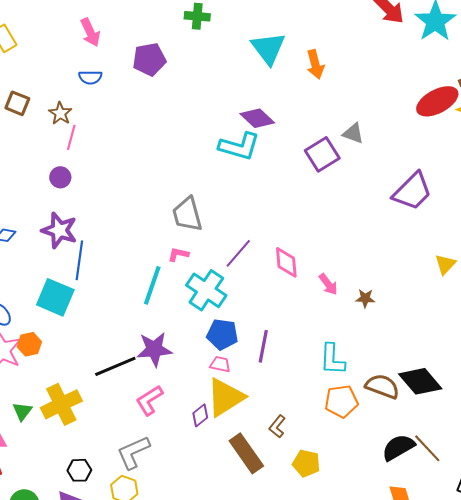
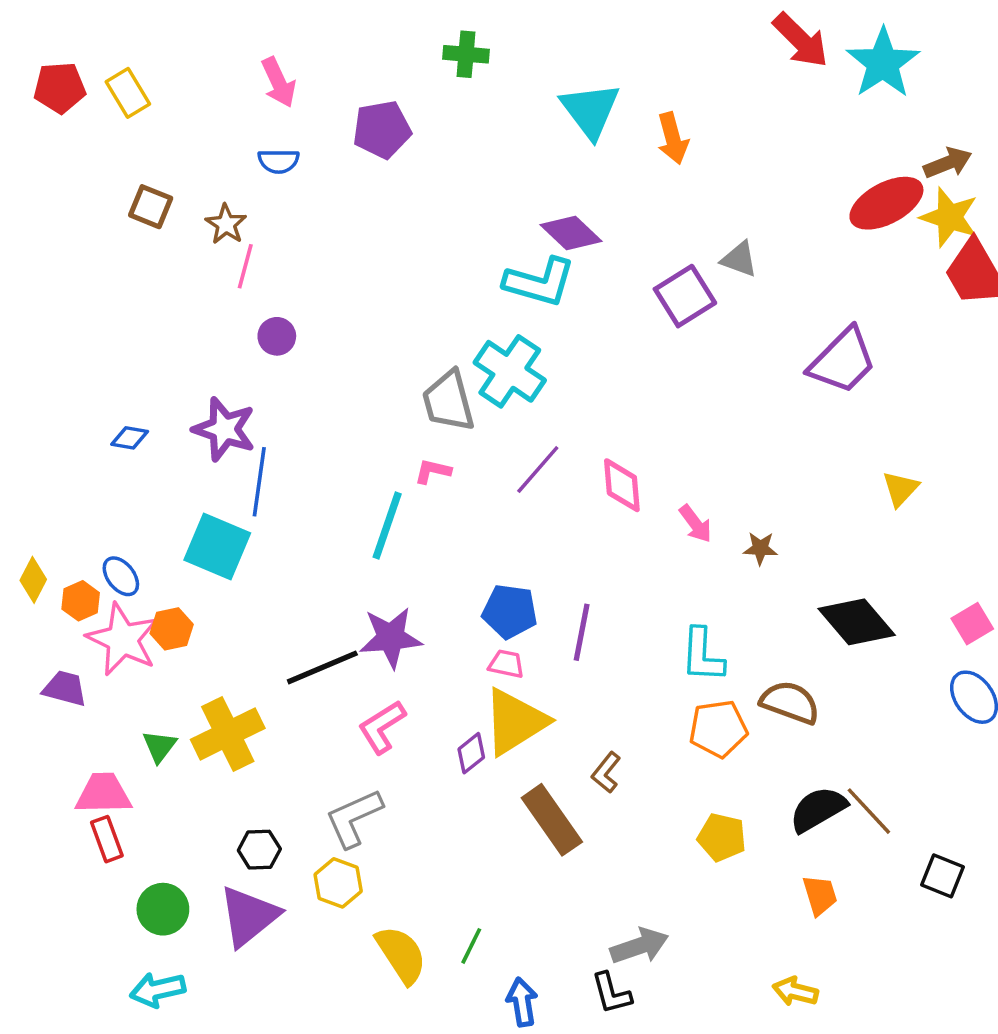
purple circle: (60, 177) -> (277, 336), moved
cyan cross: (206, 290) -> (510, 371), moved
black diamond: (420, 381) -> (857, 622), moved
yellow pentagon: (306, 463) -> (722, 837), moved

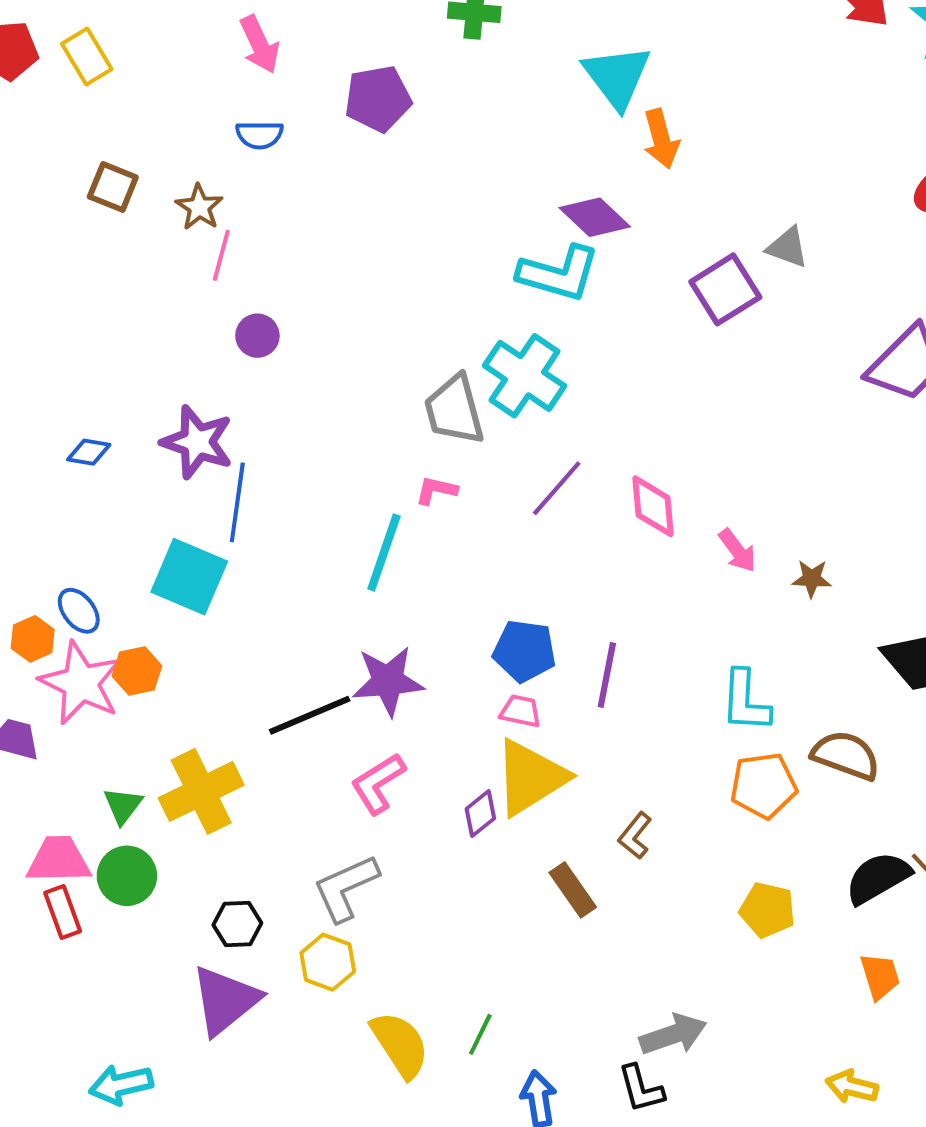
orange arrow: (673, 138) -> (661, 139), moved
brown rectangle: (552, 820) -> (573, 890), size x0.7
green circle: (163, 909) -> (127, 876), moved

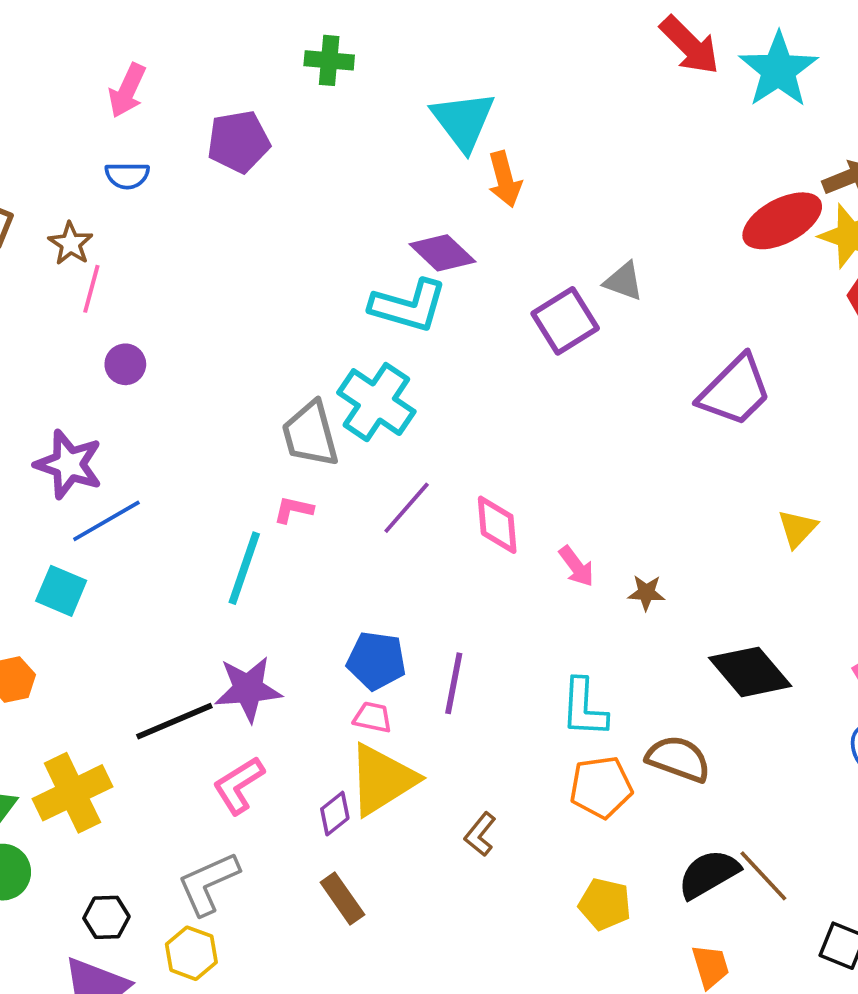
pink arrow: (259, 44) -> (127, 91), turned 50
blue line: (237, 502) -> (106, 521), turned 52
cyan square: (189, 577) -> (61, 591), size x0.7
brown rectangle: (573, 890) -> (342, 898), moved

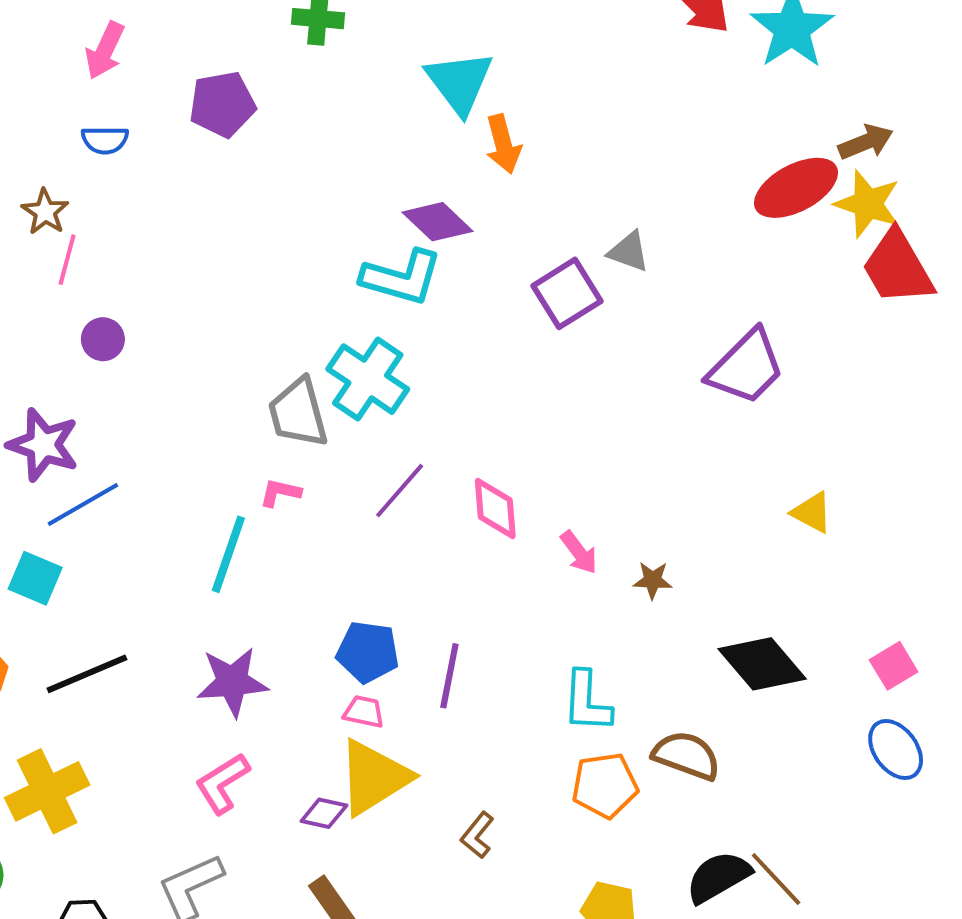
yellow triangle: (797, 529) -> (812, 512), turned -45
black line: (174, 721) -> (87, 674), moved
purple diamond: (335, 814) -> (324, 813), turned 51

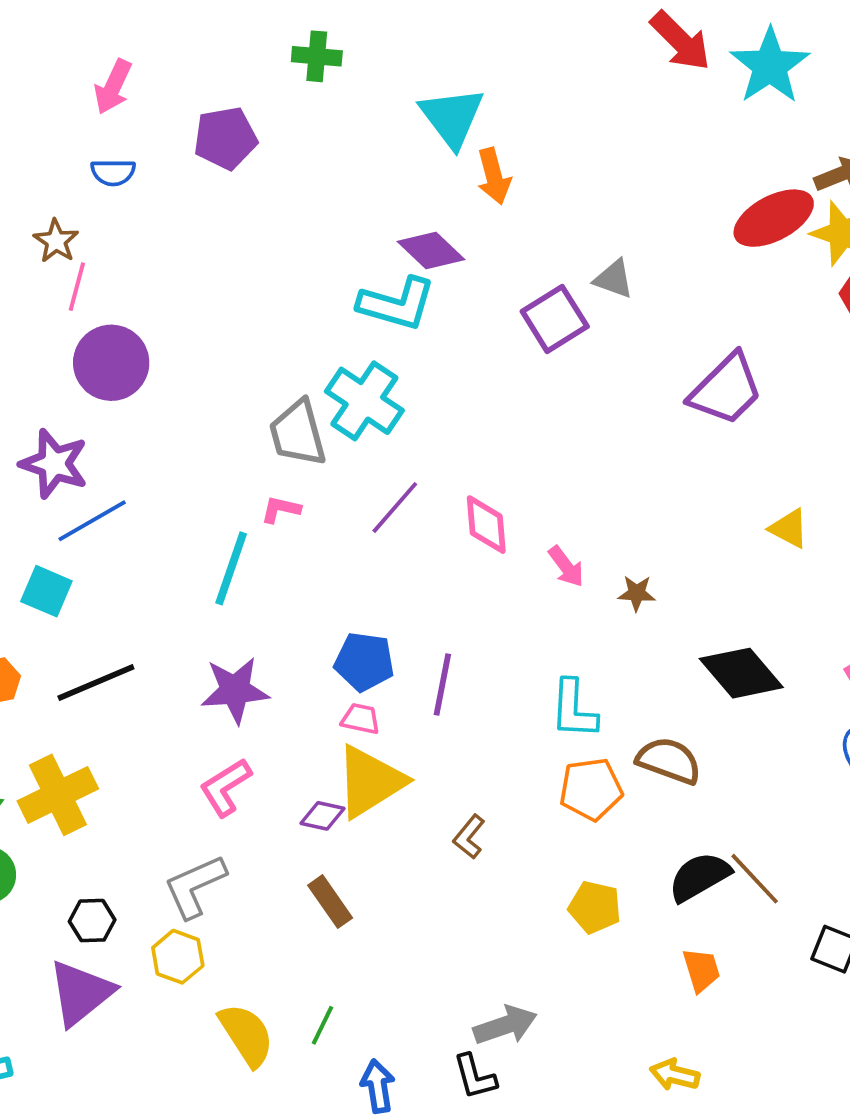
purple circle: (103, 339) -> (111, 363), size x1.8

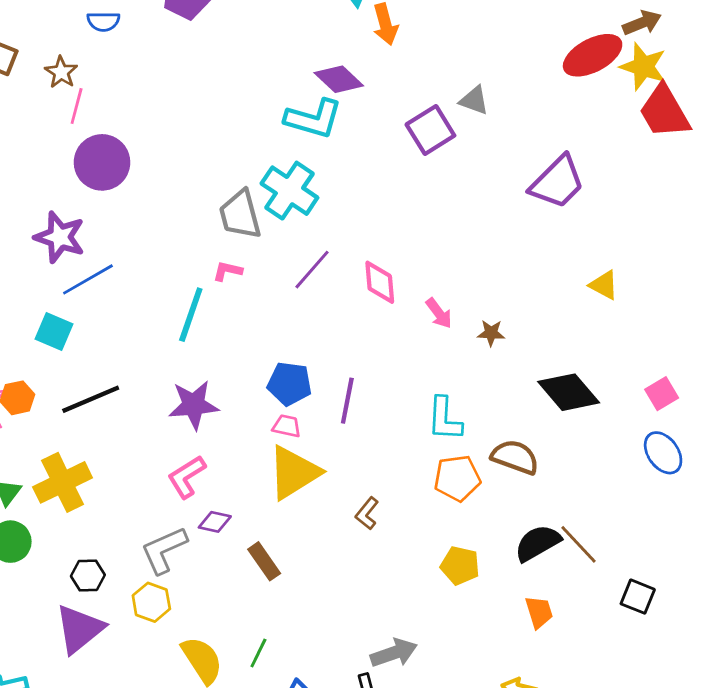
purple diamond: (322, 816) -> (215, 522), moved

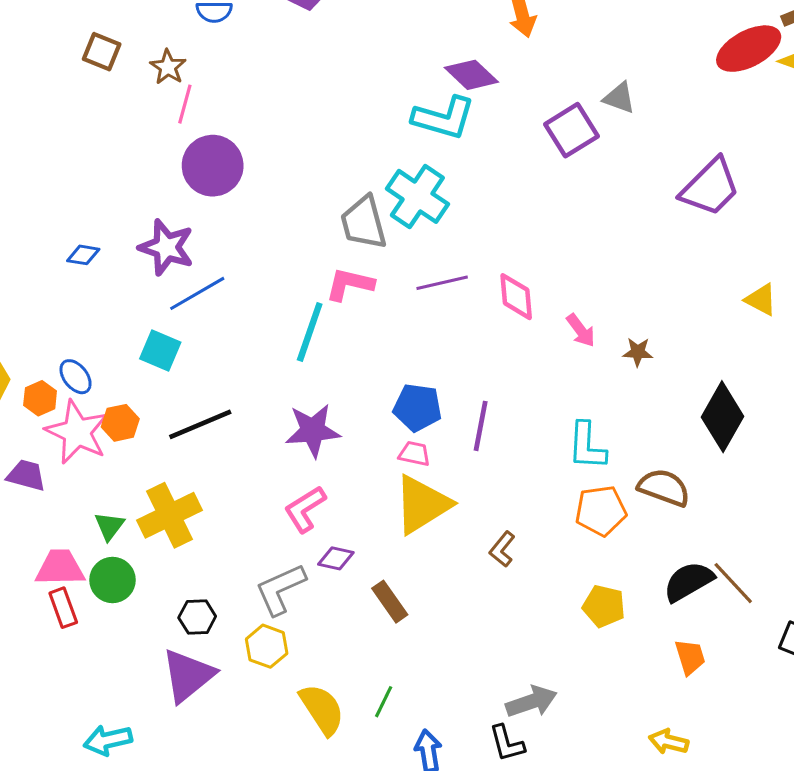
purple line: (312, 270) -> (442, 283), turned 36
pink L-shape: (227, 271) -> (350, 284), size x1.5
black diamond: (569, 392) -> (722, 417), turned 70

